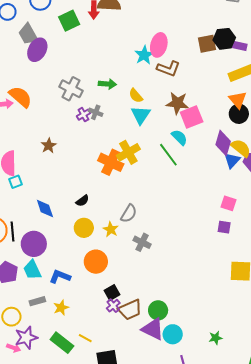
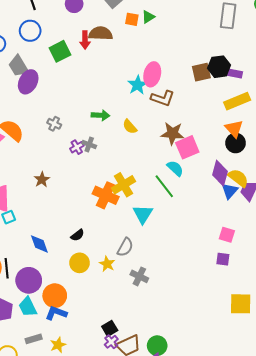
gray cross: (71, 89) -> (54, 124), moved, size x0.6
cyan triangle: (141, 115) -> (143, 214), moved
orange circle: (96, 262) -> (55, 296), moved

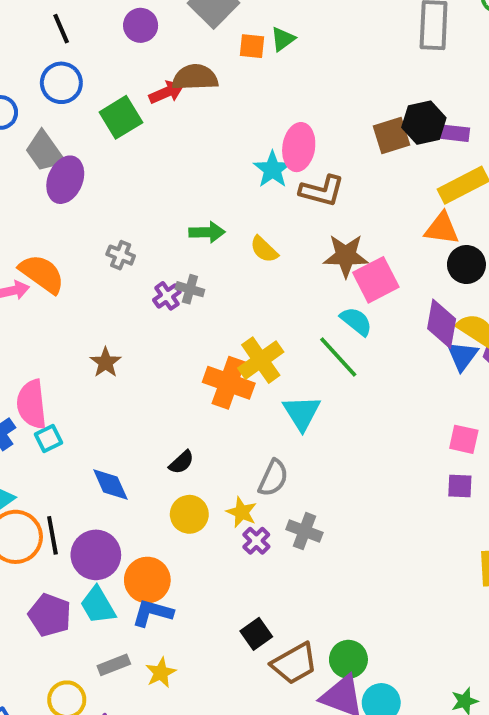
red arrow: (85, 40) -> (167, 92), turned -108
orange triangle: (234, 129) -> (442, 229), moved, turned -36
purple cross: (111, 342) -> (256, 541), moved

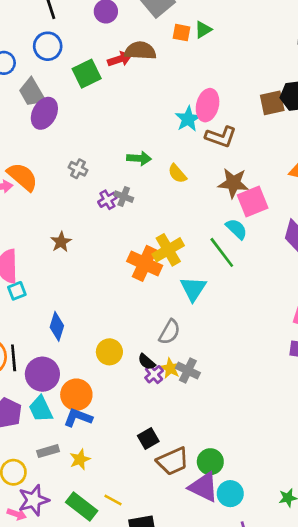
black semicircle: (181, 462) -> (147, 362), moved, turned 78
blue diamond: (110, 484) -> (57, 326), turned 36
yellow star: (242, 512) -> (170, 368), moved

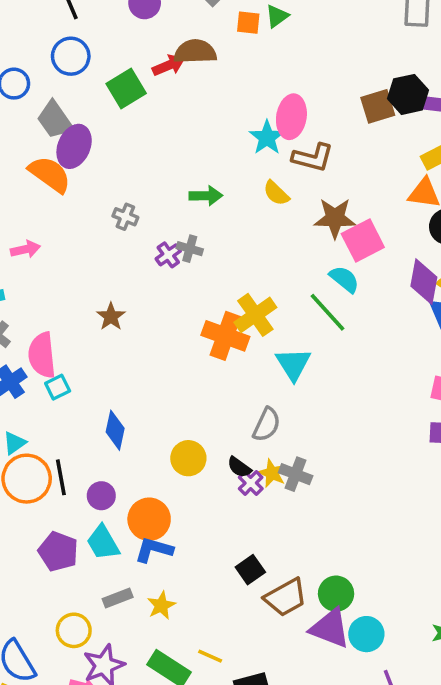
yellow semicircle: (177, 174) -> (276, 193), moved
orange semicircle: (22, 177) -> (50, 174), moved
purple circle: (42, 374) -> (101, 496), size x0.6

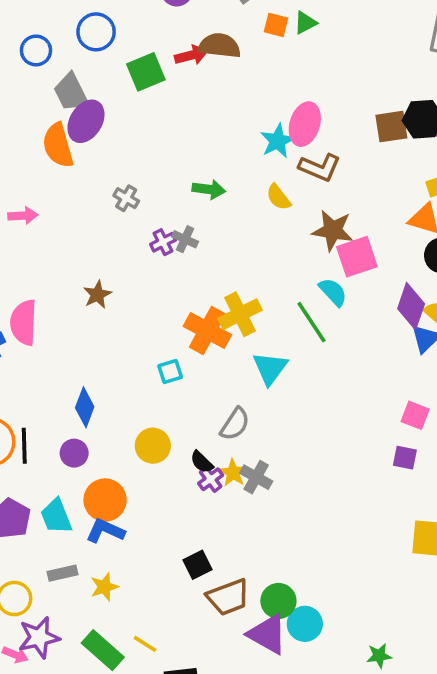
orange semicircle: (50, 174) -> (58, 145), turned -150
cyan square: (58, 387) -> (170, 372), moved
purple circle: (101, 496) -> (74, 453), moved
cyan circle: (366, 634) -> (305, 624), moved

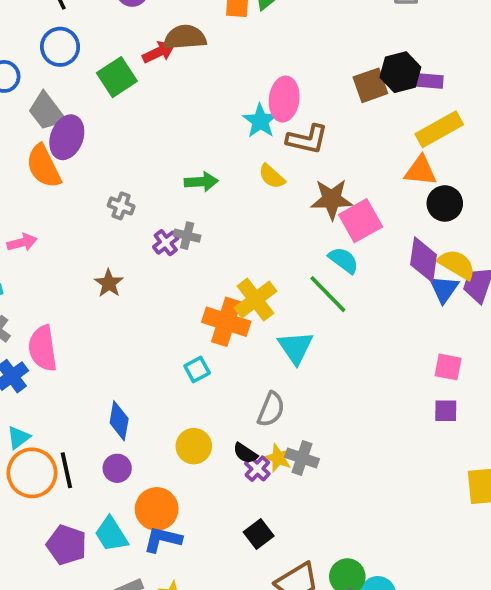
brown star: (97, 295) -> (109, 283), moved
black square: (197, 565) -> (259, 534), moved

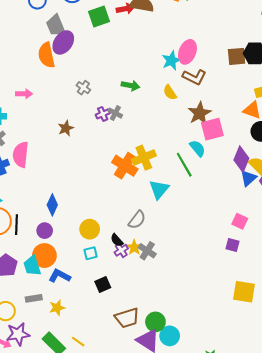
brown star: (332, 199) -> (200, 113), turned 30
cyan square: (197, 369) -> (91, 253), moved
orange circle: (157, 509) -> (44, 256), moved
black square: (259, 534) -> (103, 285), moved

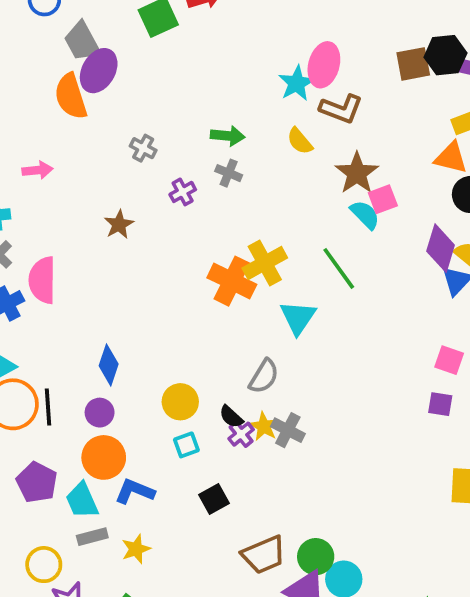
gray cross: (115, 113) -> (229, 173), moved
pink square: (212, 129) -> (383, 199), size x0.7
cyan semicircle: (198, 148) -> (365, 215), moved
cyan trapezoid: (32, 266) -> (82, 500), moved

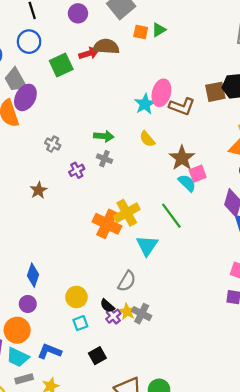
brown L-shape: (341, 109) -> (182, 106), moved
orange circle: (104, 457) -> (17, 330), moved
cyan trapezoid: (82, 500) -> (18, 357), turned -40

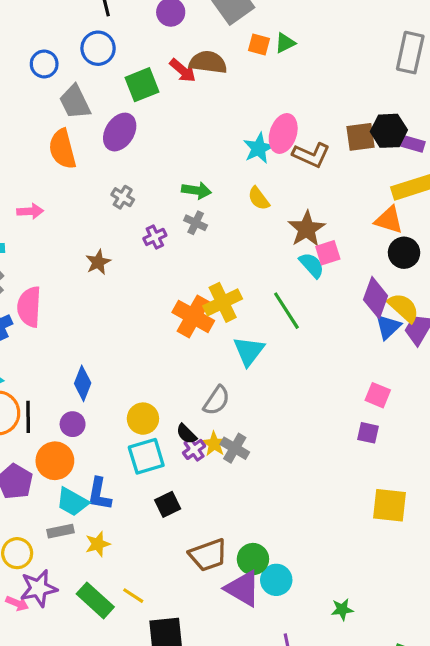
red arrow: (89, 53) -> (183, 70), turned 54
purple ellipse: (25, 97) -> (120, 132), moved
cyan square: (80, 323) -> (146, 456), size x1.6
blue L-shape: (49, 351) -> (99, 494), turned -105
cyan trapezoid: (18, 357) -> (72, 502), moved

